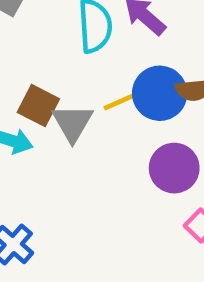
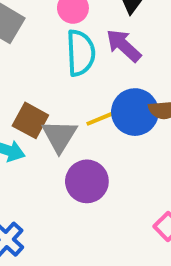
purple circle: (174, 168) -> (87, 181), moved

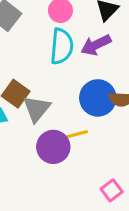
purple arrow: (124, 45) -> (96, 45), turned -76
yellow line: (100, 119) -> (77, 134), moved

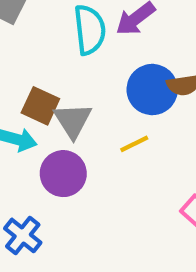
purple circle: (53, 147) -> (63, 174), moved

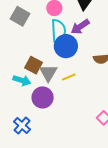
blue circle: (152, 90) -> (66, 46), moved
yellow line: (134, 144) -> (69, 77), moved

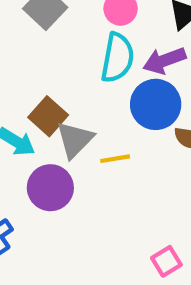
blue circle: (66, 46) -> (156, 104), moved

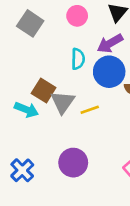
cyan semicircle: (117, 58) -> (78, 59), moved, size x0.7
purple circle: (50, 188) -> (73, 163), moved

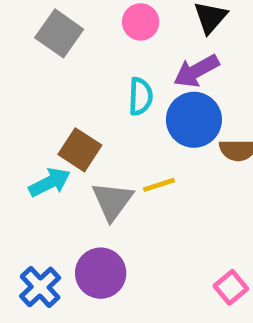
gray triangle: (63, 102) -> (112, 201), moved
cyan arrow: (26, 110) -> (50, 182), turned -50
purple circle: (73, 163) -> (101, 273), moved

